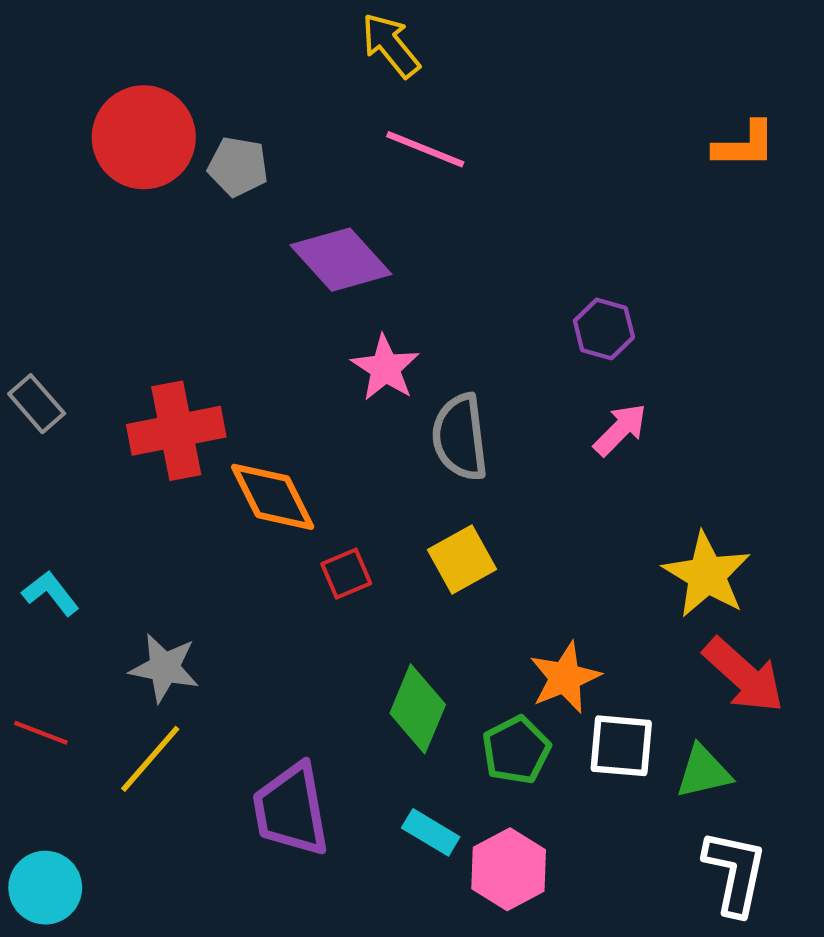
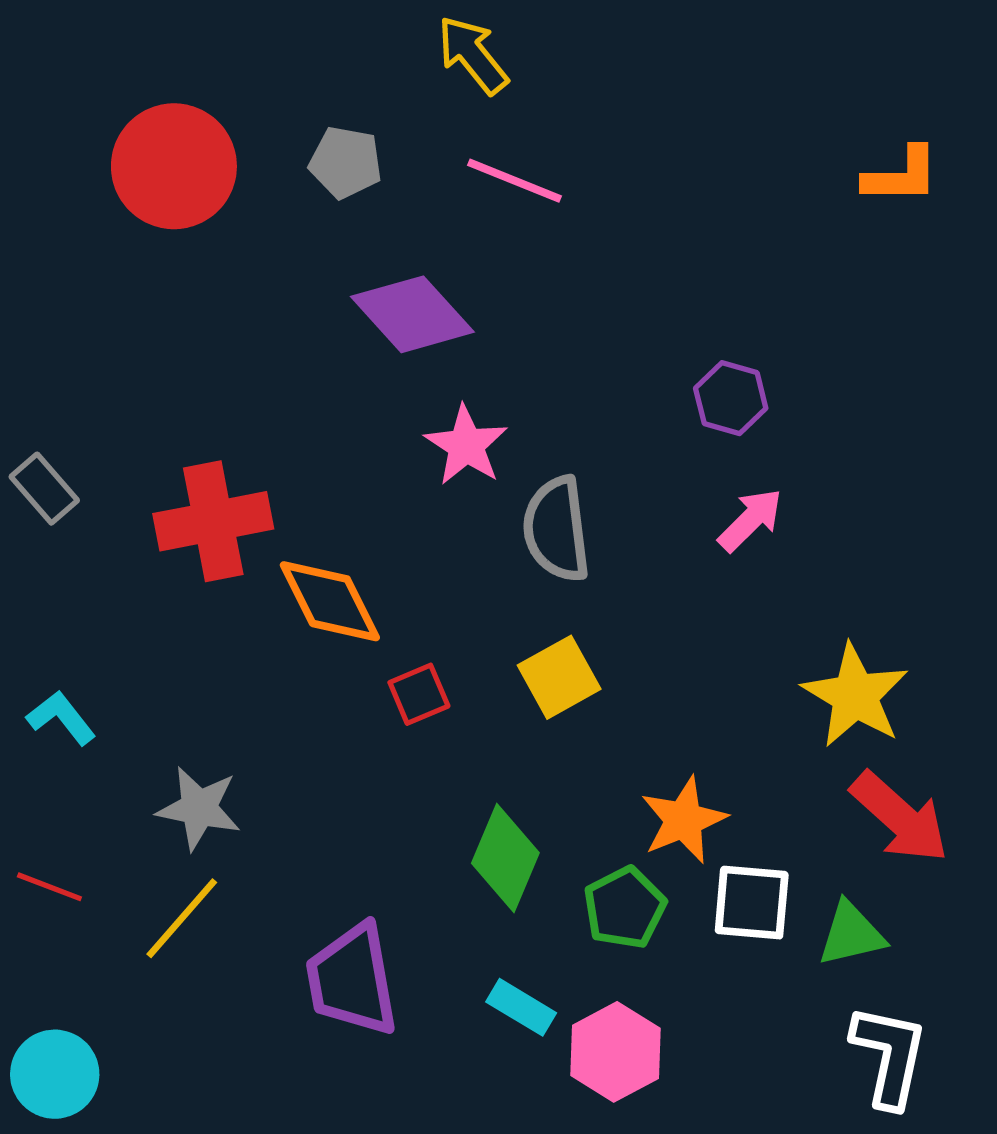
gray pentagon: (238, 167) -> (346, 162), moved

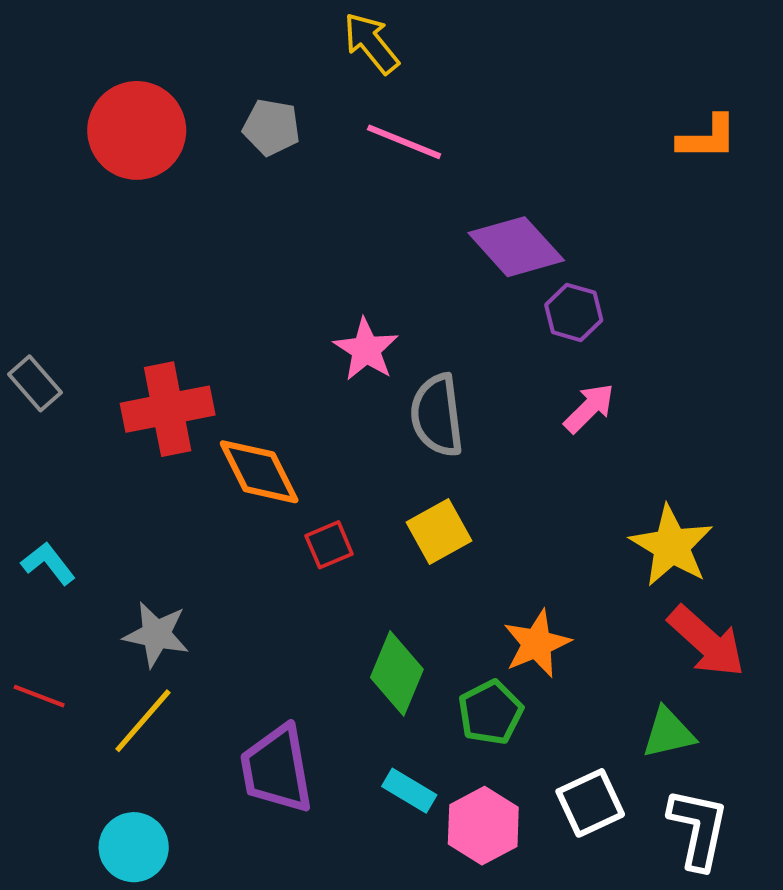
purple diamond: (412, 314) -> (516, 247), moved
white square: (752, 903) -> (590, 803), moved, turned -30
cyan circle: (55, 1074) -> (134, 847), moved

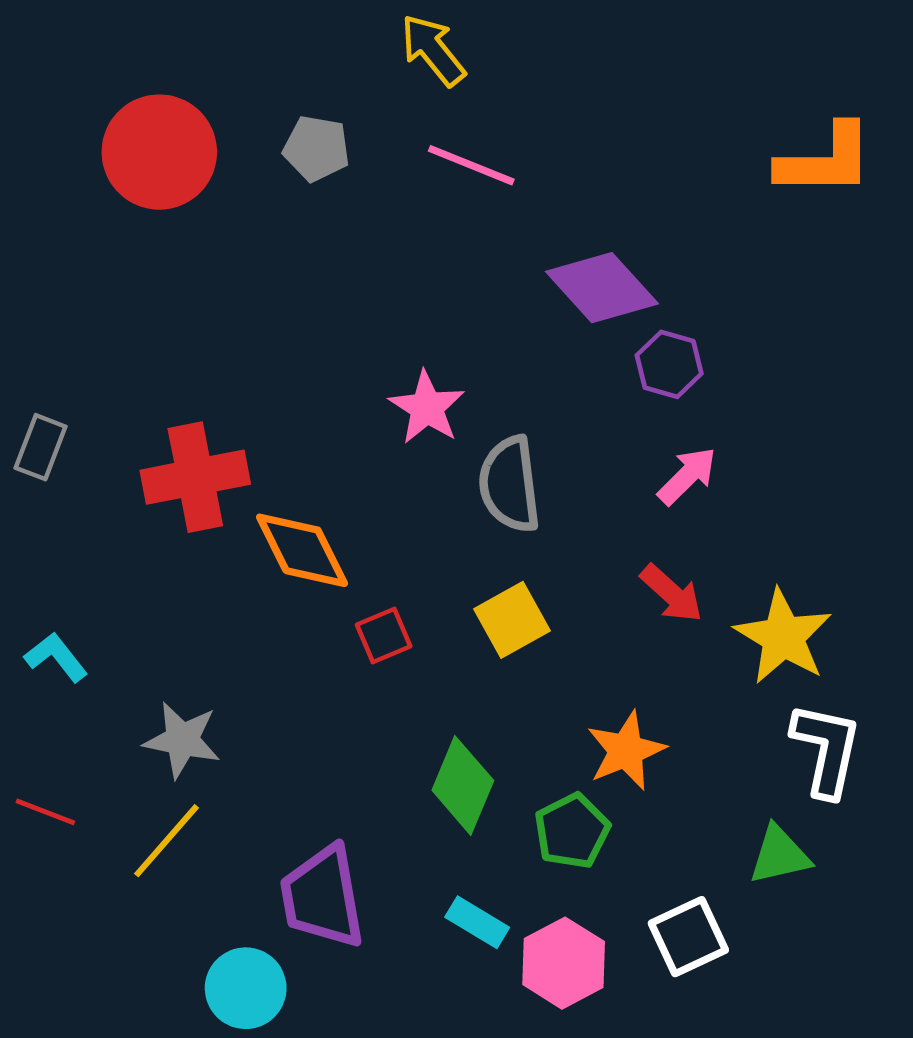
orange L-shape: (707, 138) -> (825, 160), size x1.4
gray rectangle: (35, 383) -> (41, 447), turned 62
red arrow: (706, 642) -> (672, 594), moved, size x0.7
white L-shape: (698, 829) -> (826, 749), moved
cyan circle: (134, 847) -> (246, 988), moved

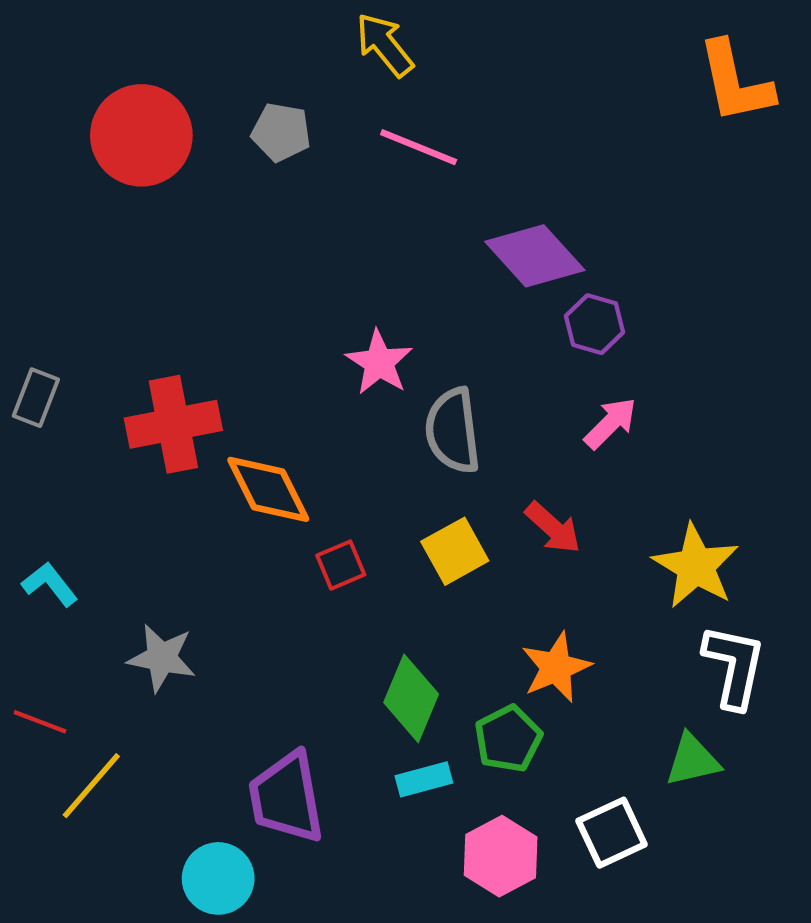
orange L-shape: (825, 160) -> (735, 82), moved, turned 78
red arrow: (672, 594) -> (553, 528), moved
yellow line: (166, 841) -> (91, 786), moved
cyan rectangle: (477, 922) -> (424, 779), moved, turned -46

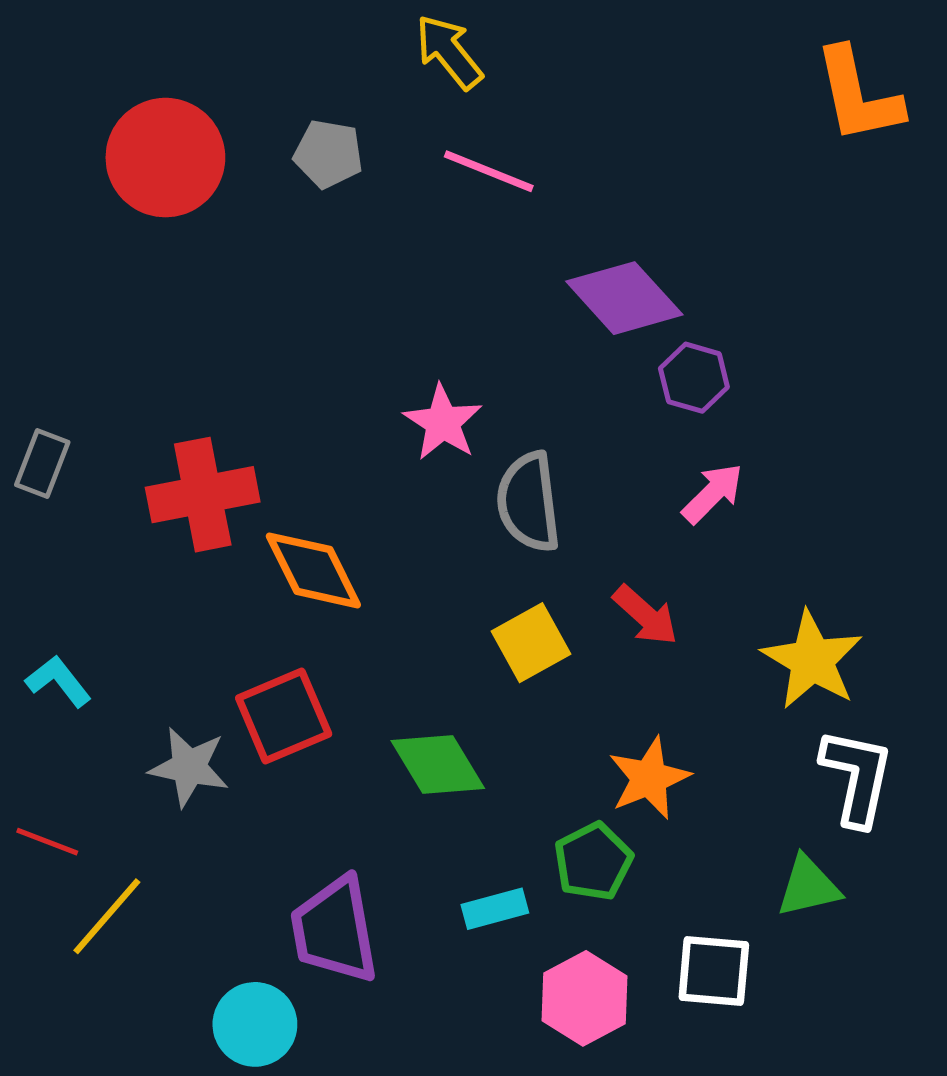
red square: (341, 565) -> (284, 716), moved, size x1.6
green diamond: (411, 698) -> (438, 764), moved, turned -54
white square: (612, 833) -> (714, 971), turned 30

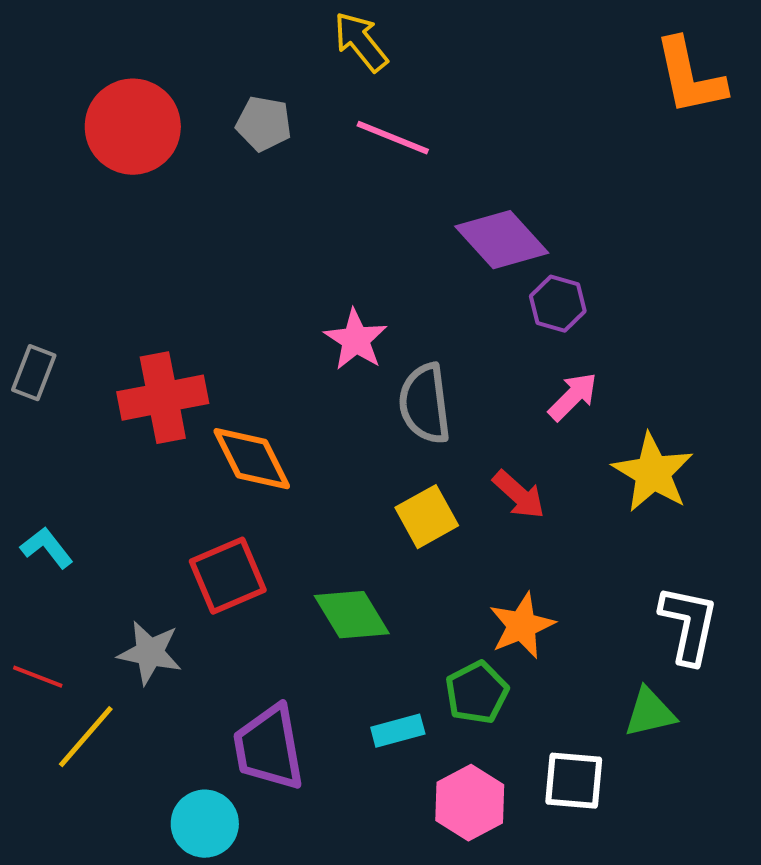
yellow star: (812, 660) -> (653, 473), moved
gray star: (189, 767) -> (150, 653), moved

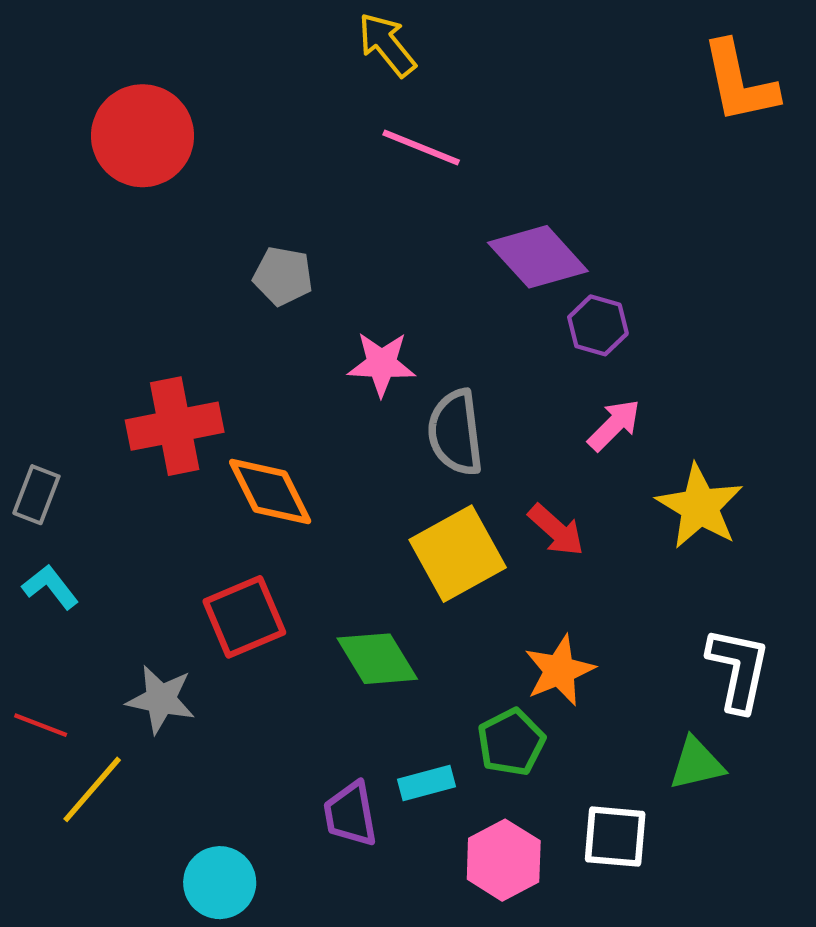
gray pentagon: (264, 124) -> (283, 276), moved
pink star: (356, 340) -> (381, 364), turned -30
gray rectangle: (34, 373) -> (36, 495), moved
yellow square: (427, 517) -> (458, 554), size x1.4
purple trapezoid: (269, 748) -> (350, 814), moved, size x0.7

